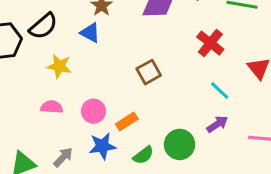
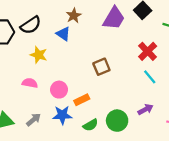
cyan line: (220, 90) -> (150, 77), moved

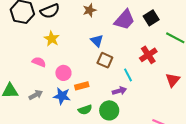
blue triangle: (63, 34) -> (97, 41), moved
brown square: (101, 67) -> (105, 60), turned 35
cyan line: (150, 77) -> (128, 75), moved
purple arrow: (146, 109) -> (119, 91), moved

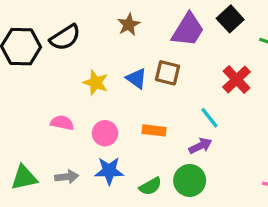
yellow star: (52, 39) -> (96, 83), moved
blue triangle: (97, 41) -> (137, 78), moved
brown square: (105, 60) -> (168, 73), moved
orange rectangle: (82, 86) -> (154, 130), moved, turned 32
gray arrow: (36, 95) -> (67, 177), turned 32

